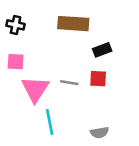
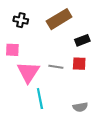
brown rectangle: (73, 24) -> (59, 19), turned -35
black cross: (16, 25) -> (21, 20), moved

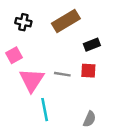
pink square: (12, 50) -> (14, 55), turned -32
gray semicircle: (80, 107) -> (90, 119), turned -56

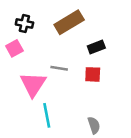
pink square: (14, 55) -> (14, 48), moved
gray line: (62, 74) -> (59, 68), moved
gray semicircle: (90, 119) -> (94, 125), turned -42

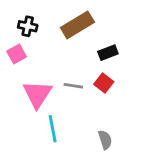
gray line: (59, 68) -> (73, 86), moved
red square: (93, 74) -> (104, 83), turned 35

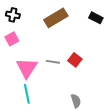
black cross: (28, 26) -> (13, 15), moved
black rectangle: (108, 53) -> (96, 18), moved, turned 48
cyan line: (53, 129) -> (27, 94), moved

